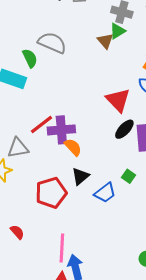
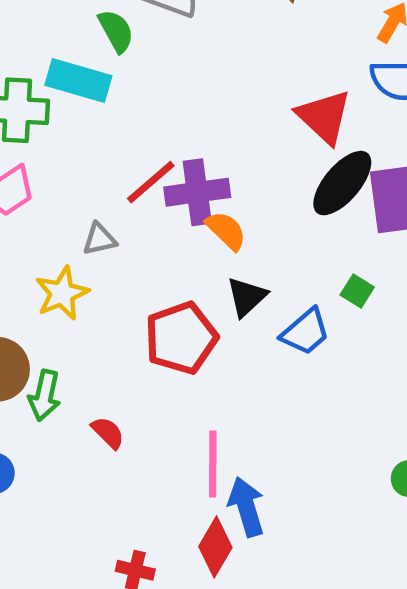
black ellipse: (124, 129) -> (342, 183), size x1.4
gray triangle: (18, 148) -> (100, 239), size x0.7

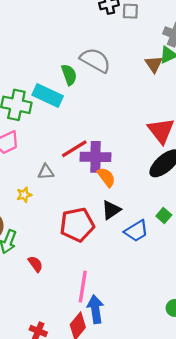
yellow star: (62, 293) -> (24, 195), size x0.6

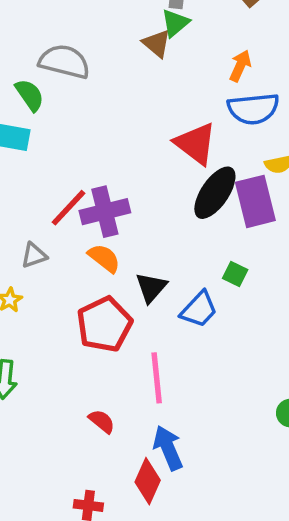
orange semicircle: (106, 177) -> (104, 258), moved
red semicircle: (35, 264) -> (102, 421), moved
pink line: (83, 287) -> (157, 378), moved

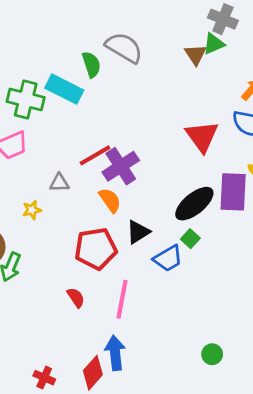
black ellipse: (215, 193) -> (194, 204), moved
purple cross: (105, 212) -> (121, 166), turned -36
green square: (235, 274) -> (190, 239), moved
red semicircle: (102, 421) -> (76, 298), moved

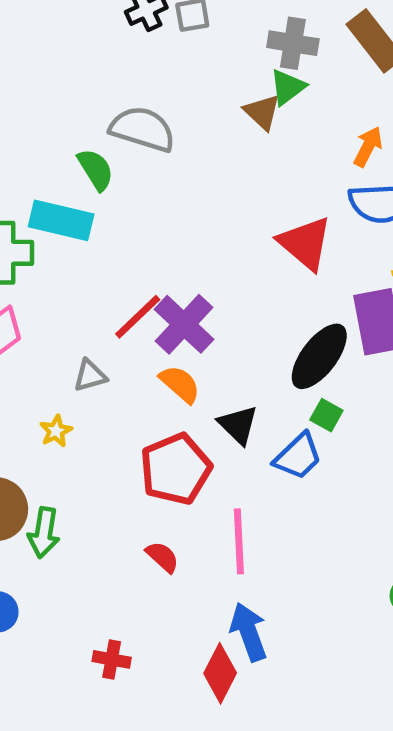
black triangle: (138, 232) -> (238, 425), turned -30
red cross: (44, 378) -> (112, 659), moved

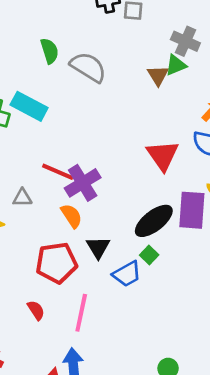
green semicircle: (96, 169) -> (50, 51), moved
red line: (138, 317) -> (58, 172), turned 52

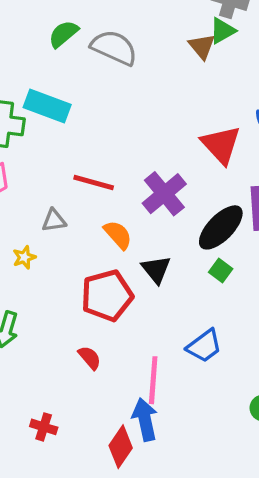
green semicircle: (50, 51) -> (63, 34), turned -105
purple cross: (83, 183) -> (164, 194), moved
blue trapezoid: (127, 274) -> (204, 346), moved
pink line: (81, 313) -> (153, 380), moved

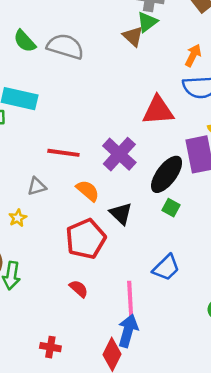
green semicircle: (63, 34) -> (25, 41), turned -85
red triangle: (221, 145) -> (158, 110), turned -44
blue arrow: (145, 420) -> (128, 331), turned 36

